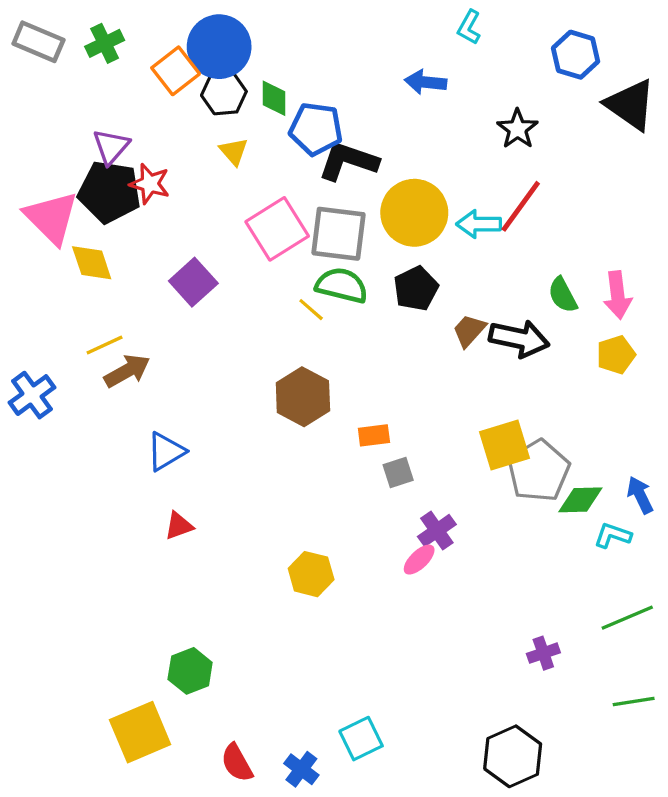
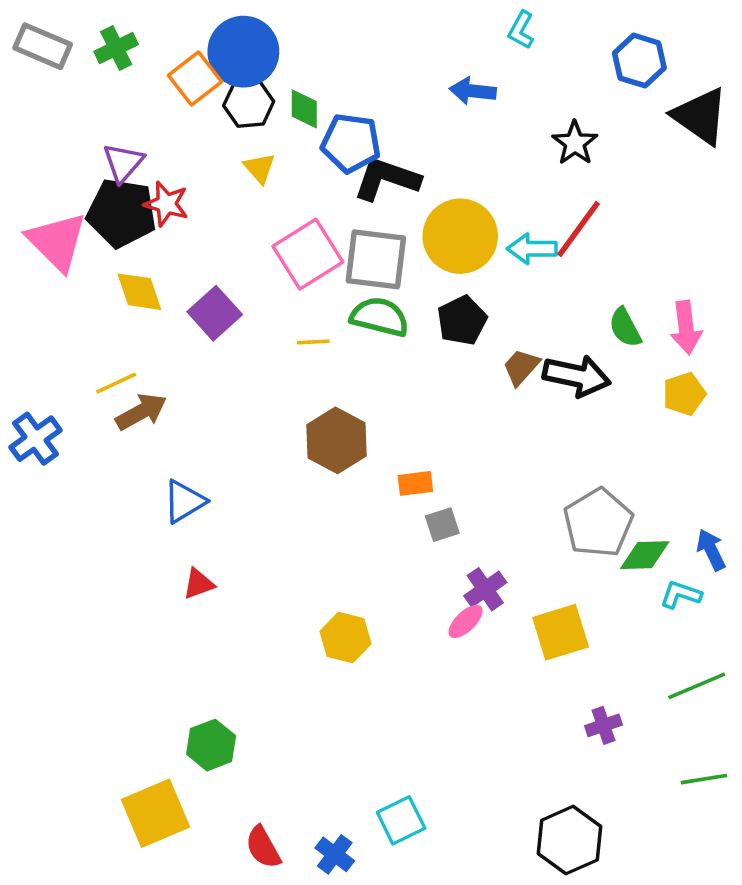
yellow diamond: (92, 263) -> (139, 292), moved
yellow line: (311, 310) -> (313, 342), moved, turned -44
yellow square: (505, 445) -> (561, 632), moved

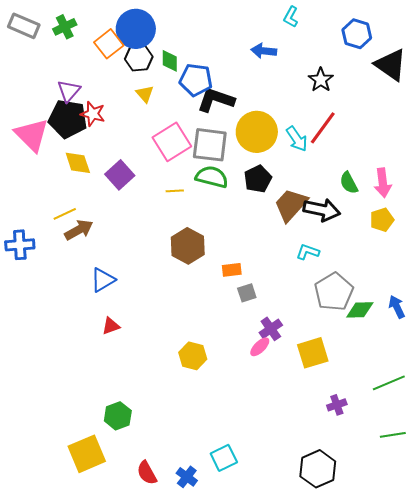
cyan arrow: (532, 249) -> (297, 139), turned -124
brown trapezoid: (521, 367) -> (291, 205), size x1.6
blue cross: (36, 439) -> (20, 245), turned 32
cyan L-shape: (681, 595) -> (308, 252), moved

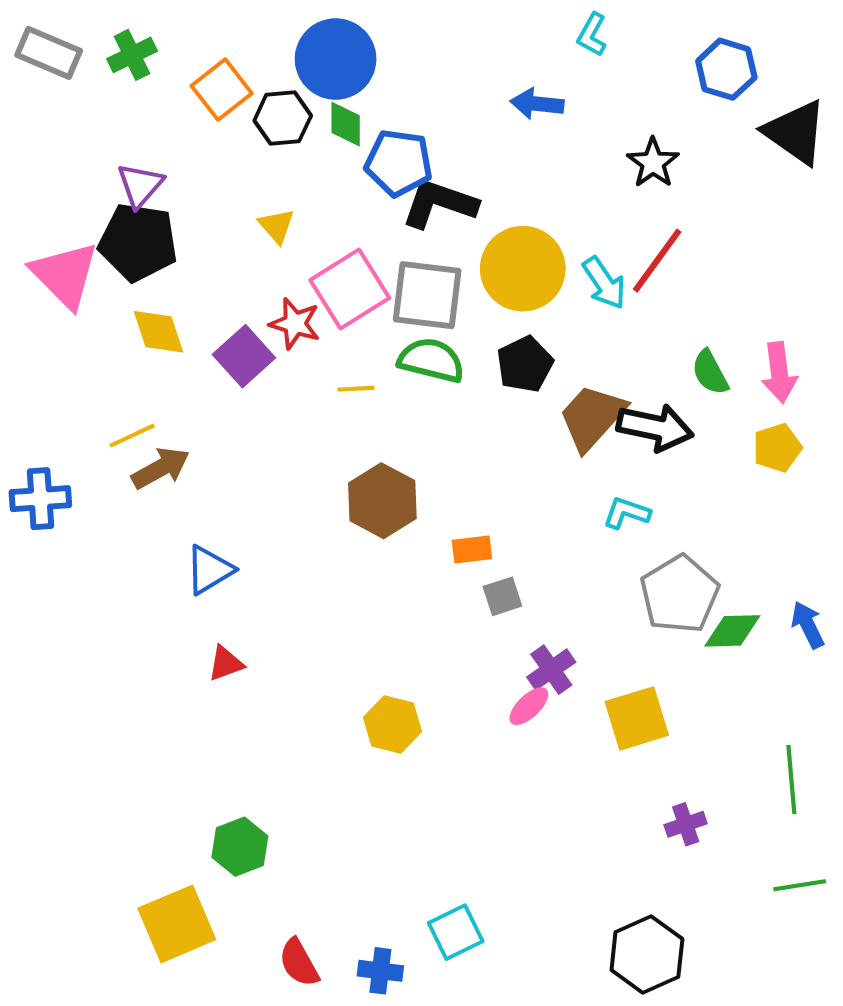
blue circle: (136, 29) -> (336, 59), moved
yellow triangle: (145, 94) -> (277, 226), moved
red star: (93, 114) -> (295, 324), moved
green line: (389, 383) -> (791, 779), turned -72
blue cross: (187, 477) -> (380, 971), turned -30

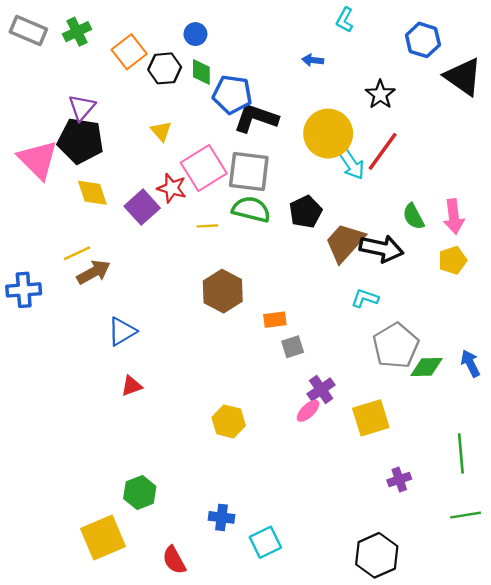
blue circle: (336, 59) -> (195, 34), size x0.5
blue arrow: (537, 104) -> (313, 60), size x0.7
yellow circle: (523, 269) -> (328, 134), moved
blue cross: (380, 971) -> (222, 517), moved

